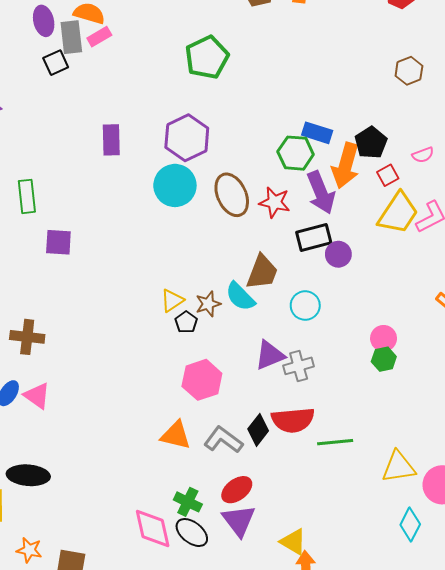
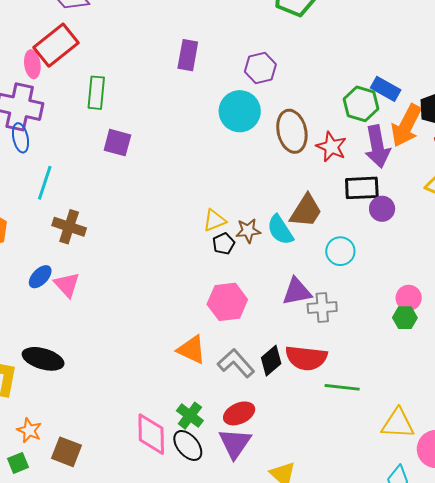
purple hexagon: (187, 138) -> (260, 68), size x0.7

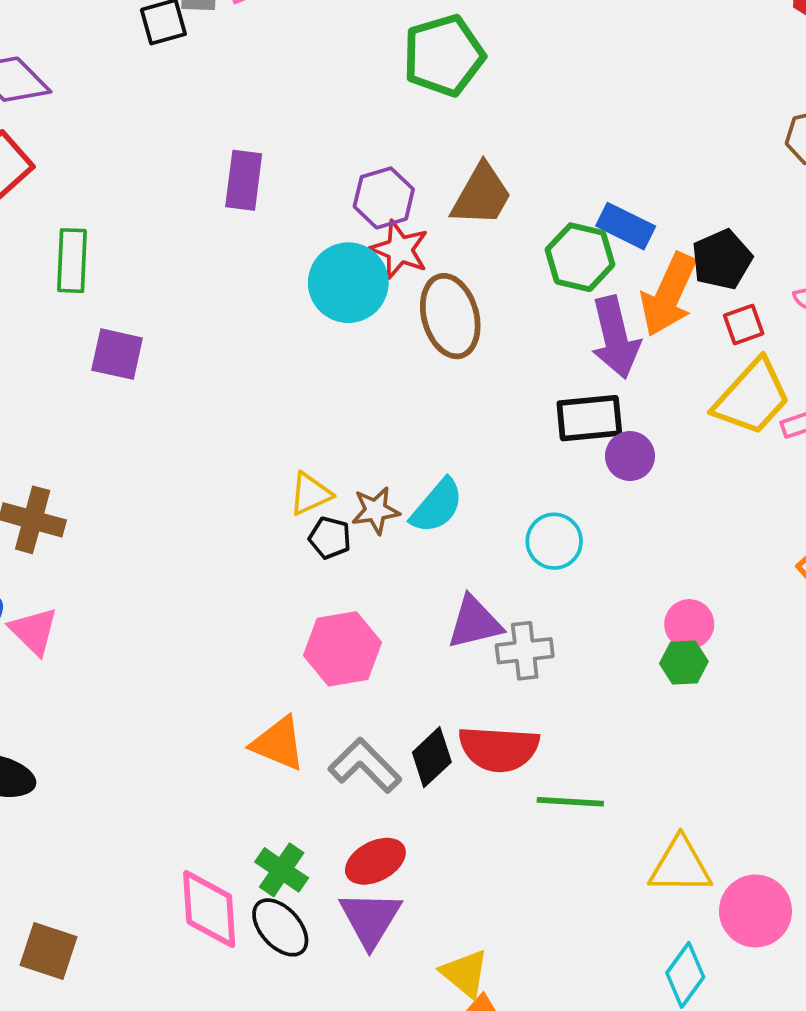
red star: (331, 147) -> (400, 250), moved
brown trapezoid: (306, 211) -> (482, 195), moved
cyan semicircle: (280, 230) -> (437, 506), turned -104
black pentagon: (224, 244) -> (330, 538), turned -30

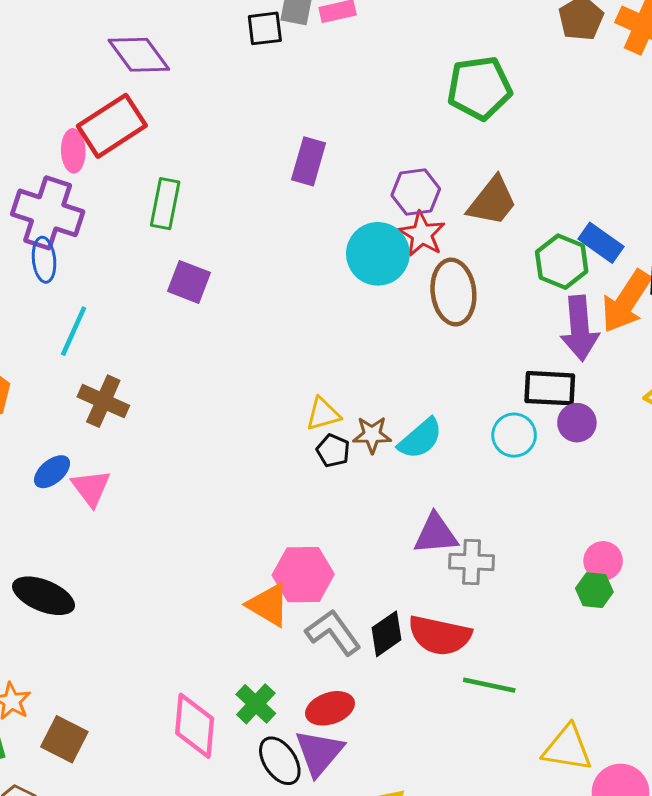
cyan circle: (554, 541) -> (514, 435), moved
pink hexagon: (343, 649) -> (303, 575), moved
black ellipse: (280, 927) -> (280, 761), moved

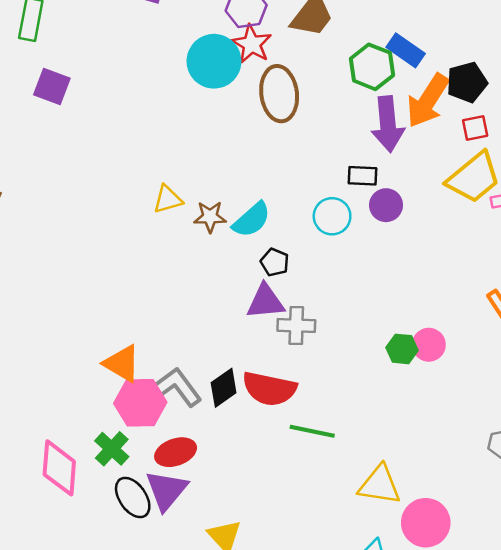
black rectangle: (550, 388) -> (362, 176), size x0.7
black pentagon: (333, 451) -> (275, 262), moved
pink circle: (603, 561) -> (429, 345), moved
pink hexagon: (303, 575) -> (140, 403), moved

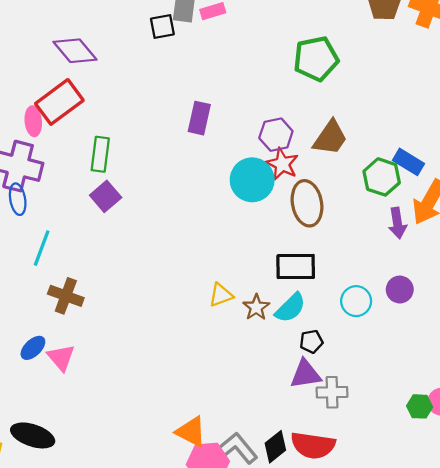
purple square: (52, 87) -> (106, 196), moved, turned 32
purple arrow: (388, 124) -> (397, 223), size x0.7
black rectangle: (362, 176) -> (296, 267), moved, size x1.6
brown star: (210, 217) -> (256, 307), turned -30
black pentagon: (275, 262) -> (311, 341), turned -30

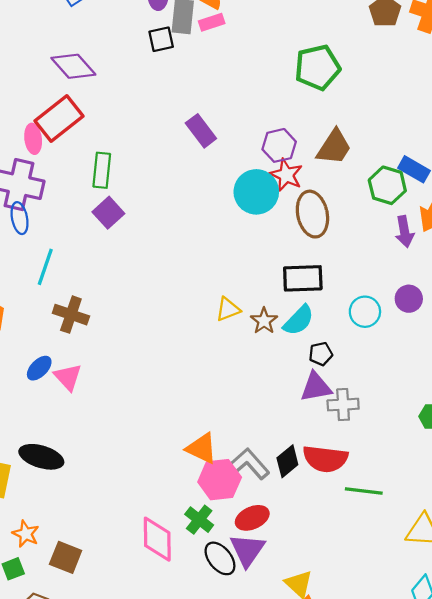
purple rectangle: (199, 118) -> (201, 131), turned -48

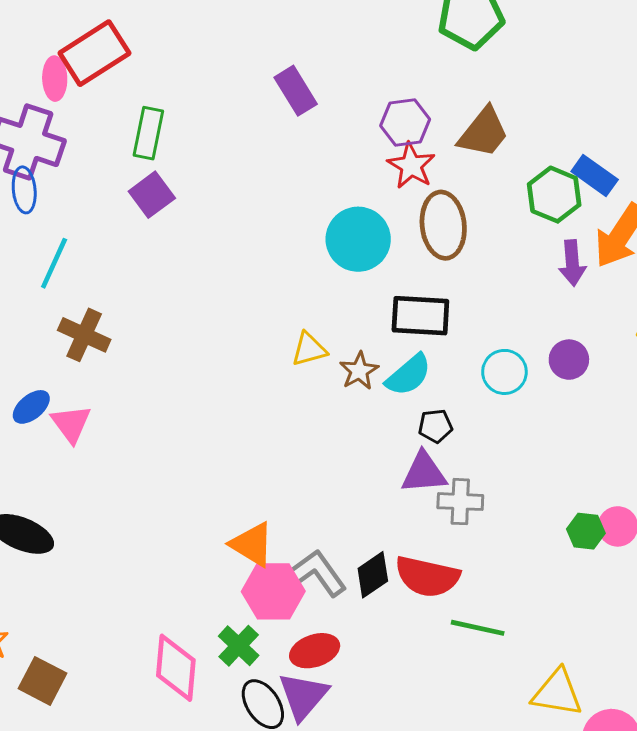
cyan circle: (256, 192) -> (358, 239), moved

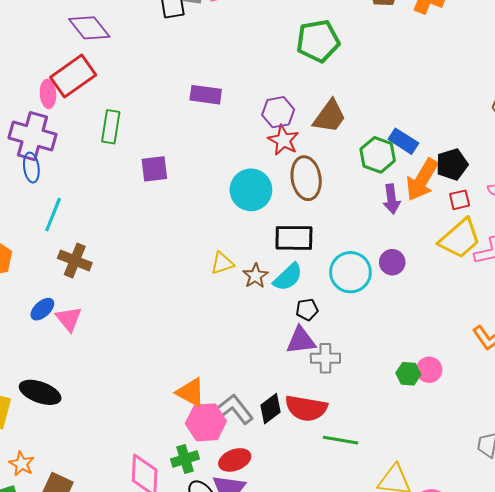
purple rectangle: (296, 91) -> (206, 95), turned -48
purple square: (152, 195) -> (154, 169), moved, turned 32
cyan circle: (504, 372) -> (350, 272), size x1.4
green cross: (239, 646) -> (185, 459), turned 32

